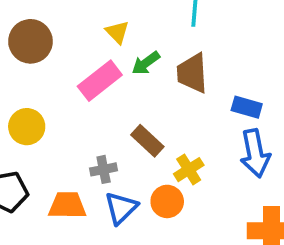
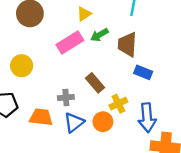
yellow triangle: (117, 32) -> (84, 14), turned 35
blue rectangle: (247, 107) -> (143, 72), moved
blue arrow: (255, 153) -> (147, 118), moved

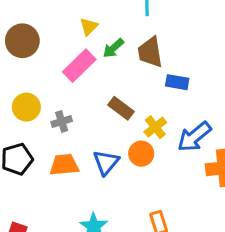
gray cross: (66, 98) -> (62, 122), moved
blue arrow: (147, 118) -> (194, 137), turned 68

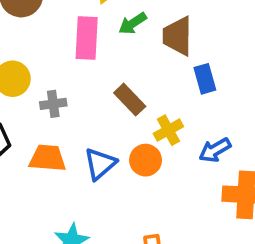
pink rectangle: (79, 66) -> (87, 38), turned -52
blue rectangle: (177, 82) -> (205, 79), turned 55
blue arrow: (194, 137) -> (215, 150), size x0.7

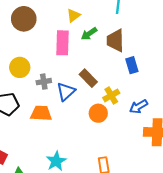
blue triangle: (100, 164) -> (66, 91), moved

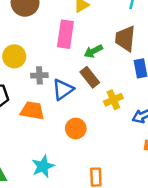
green arrow: (89, 34) -> (93, 51), moved
orange circle: (98, 113) -> (76, 129), moved

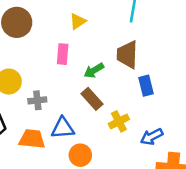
pink rectangle: (65, 34) -> (63, 54), size x0.7
blue triangle: (63, 89) -> (63, 128), moved, turned 35

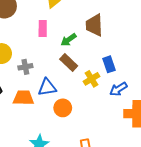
blue rectangle: (146, 86) -> (109, 64), moved

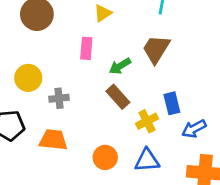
brown trapezoid: (94, 25) -> (156, 49), turned 30
blue triangle: (47, 87) -> (147, 160), moved
blue arrow: (118, 89) -> (194, 129), moved

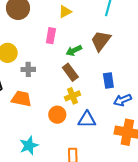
yellow cross: (147, 121) -> (72, 96), moved

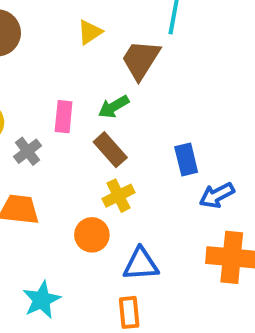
pink rectangle: (51, 36) -> (64, 117), moved
brown trapezoid: (101, 41) -> (141, 60), moved
gray cross: (28, 69) -> (28, 151), turned -32
blue triangle: (87, 120) -> (141, 264), moved

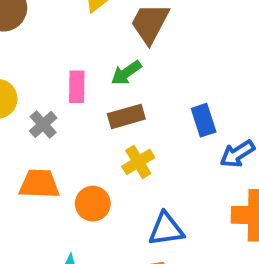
brown rectangle: (110, 150) -> (126, 116), turned -60
orange circle: (92, 235) -> (93, 204), moved

